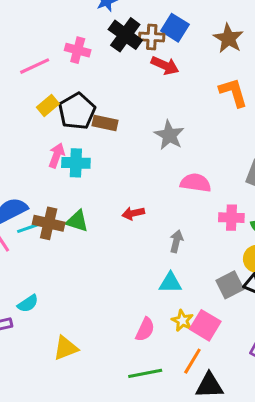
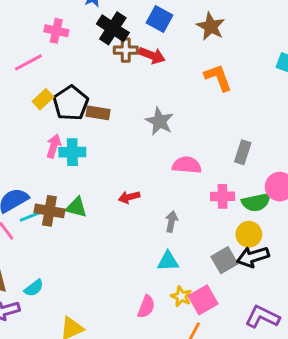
brown cross: (152, 37) -> (126, 50), moved
pink cross: (78, 50) -> (56, 31), moved
pink square: (205, 325) -> (203, 300), turned 32

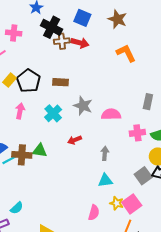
brown rectangle: (98, 113) -> (61, 82), moved
gray star: (159, 121) -> (83, 106), moved
cyan cross: (72, 152) -> (53, 113), moved, turned -36

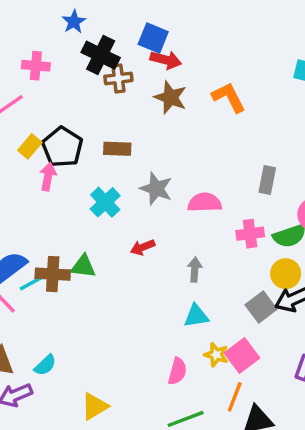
brown star: (117, 19) -> (170, 97), moved
red arrow: (80, 43) -> (166, 60), moved
pink arrow: (20, 111) -> (48, 177), moved

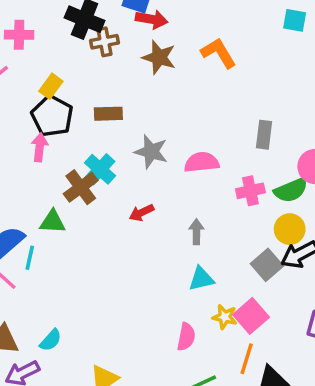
yellow rectangle: (30, 146) -> (51, 86), moved
green triangle: (83, 266) -> (53, 222), moved
brown cross: (53, 274) -> (81, 187), moved, turned -36
cyan line: (31, 283) -> (30, 258), turned -45

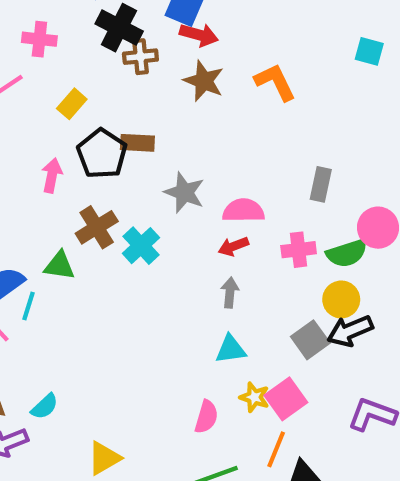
black pentagon: (52, 116) -> (102, 154), moved
cyan cross: (100, 169) -> (141, 246), moved
red arrow: (142, 213) -> (233, 246), moved

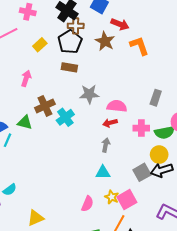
red arrow: (199, 35) -> (120, 24), moved
black pentagon: (102, 154) -> (70, 42), moved
gray star: (184, 192) -> (89, 94), turned -30

